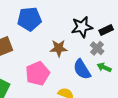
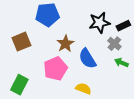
brown star: (59, 48) -> (65, 44), moved, turned -30
blue semicircle: (82, 69) -> (87, 59), moved

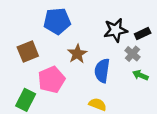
blue semicircle: (87, 59) -> (102, 71), turned 40
pink pentagon: (55, 69) -> (51, 80), moved

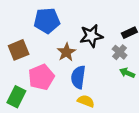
black star: (116, 30) -> (91, 36), moved
blue semicircle: (102, 71) -> (78, 77), moved

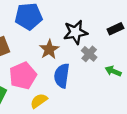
gray cross: (120, 52) -> (89, 54), moved
yellow semicircle: (86, 101) -> (39, 101), moved, turned -56

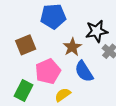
blue semicircle: (62, 76) -> (84, 71), turned -40

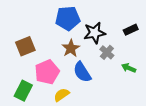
blue pentagon: (53, 16) -> (68, 18), moved

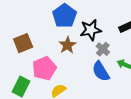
blue pentagon: (68, 18) -> (64, 16), turned -30
blue semicircle: (82, 72) -> (101, 71), moved

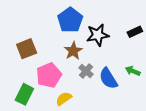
gray cross: (103, 49) -> (86, 71), moved

